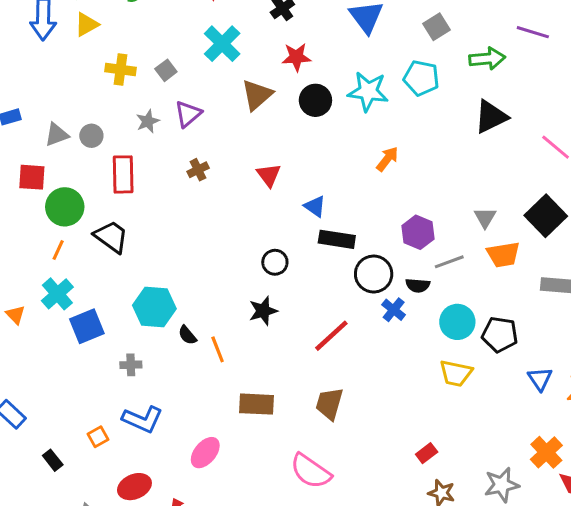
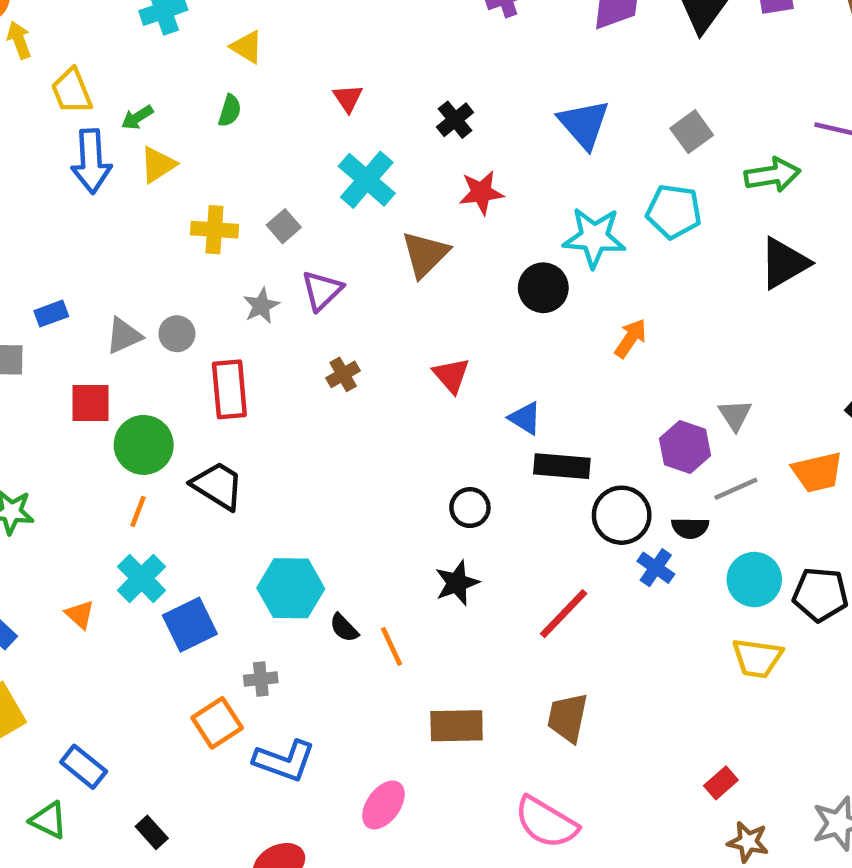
black circle: (315, 100) -> (543, 288), moved
gray triangle: (485, 218) -> (735, 415), moved
orange square: (98, 437) -> (217, 723), moved, size x1.5

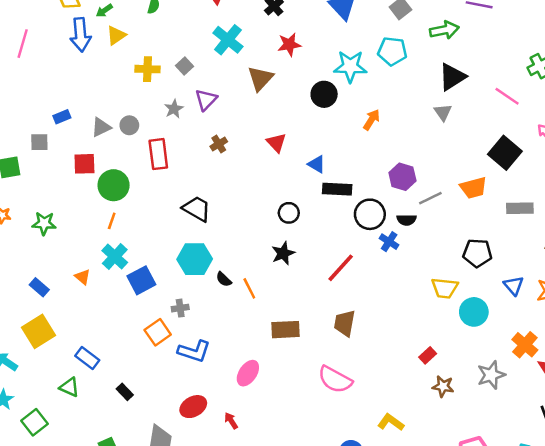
gray triangle: (735, 415) -> (443, 112), moved
black trapezoid: (218, 486) -> (197, 209), moved
cyan circle: (754, 580) -> (474, 312), moved

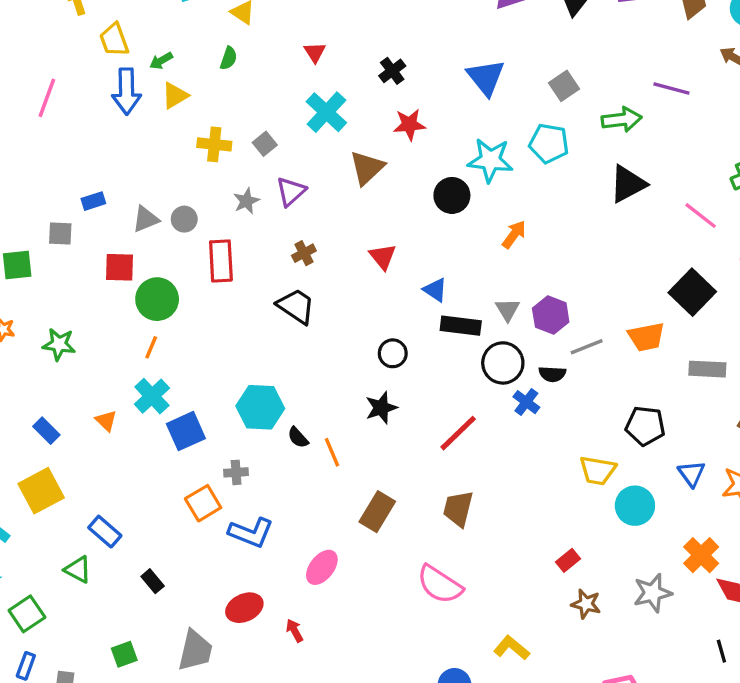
gray triangle: (443, 112) -> (507, 310), moved
black trapezoid: (197, 209) -> (296, 306), moved
brown rectangle: (286, 330) -> (377, 512), turned -60

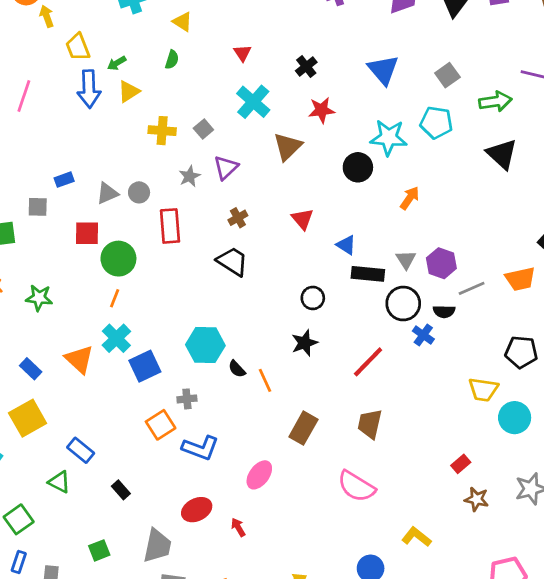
black triangle: (628, 184) -> (502, 154), turned -48
orange triangle: (106, 421) -> (79, 359), size x1.6

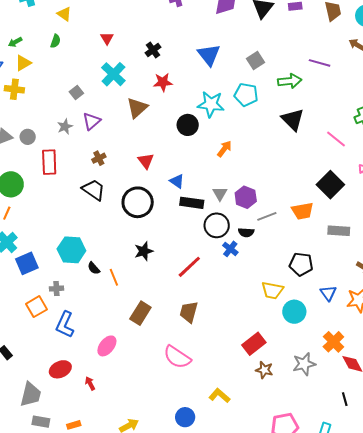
yellow cross: (162, 131) -> (14, 89), moved
black circle: (313, 298) -> (138, 202), moved, size x1.8
blue L-shape: (200, 448) -> (65, 325), turned 92
red rectangle: (461, 464) -> (254, 344), size x1.6

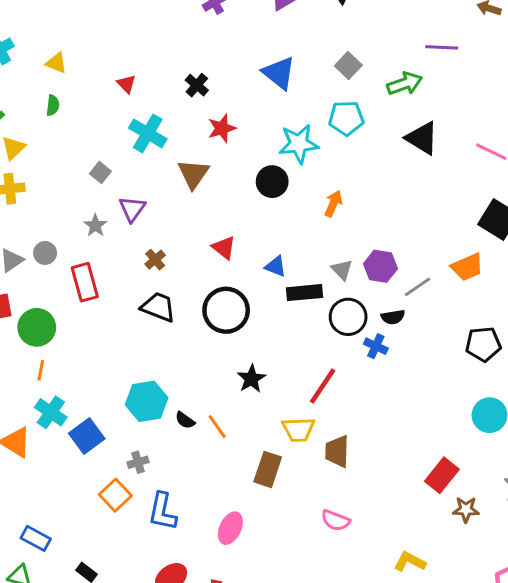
yellow trapezoid: (272, 290) -> (298, 430), moved
pink semicircle: (177, 357) -> (336, 520), size x0.7

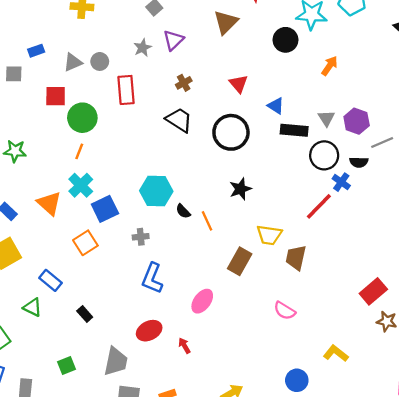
red line: (323, 386) -> (319, 206), moved
orange square: (115, 495) -> (85, 243), moved

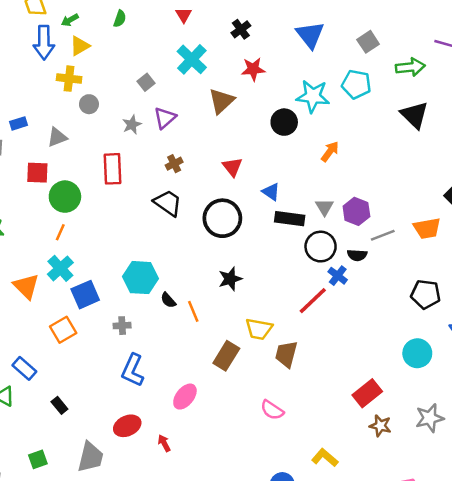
gray circle: (100, 61) -> (89, 104), moved

